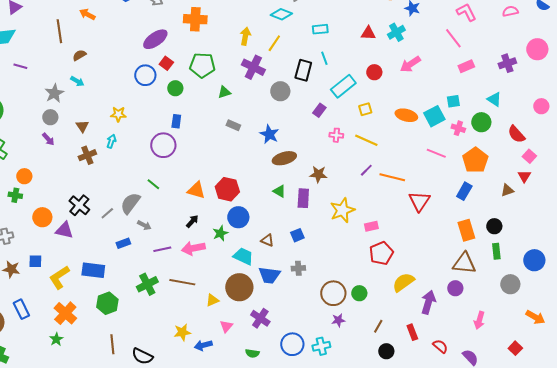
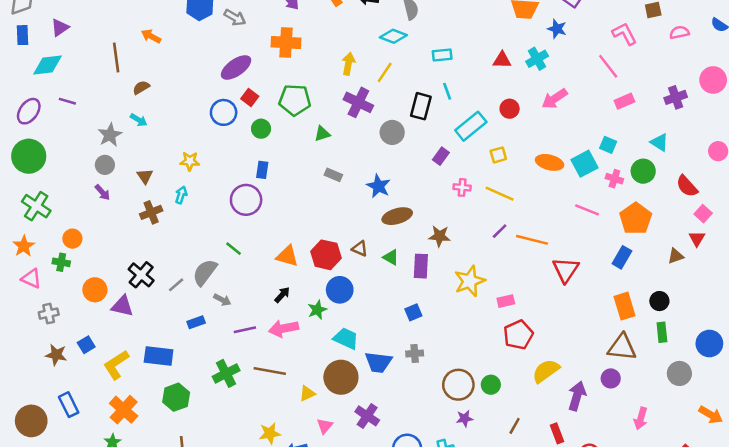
cyan square: (453, 101) -> (608, 145), turned 32
brown triangle: (267, 240) -> (360, 249), moved
blue square: (35, 261) -> (86, 345), turned -32

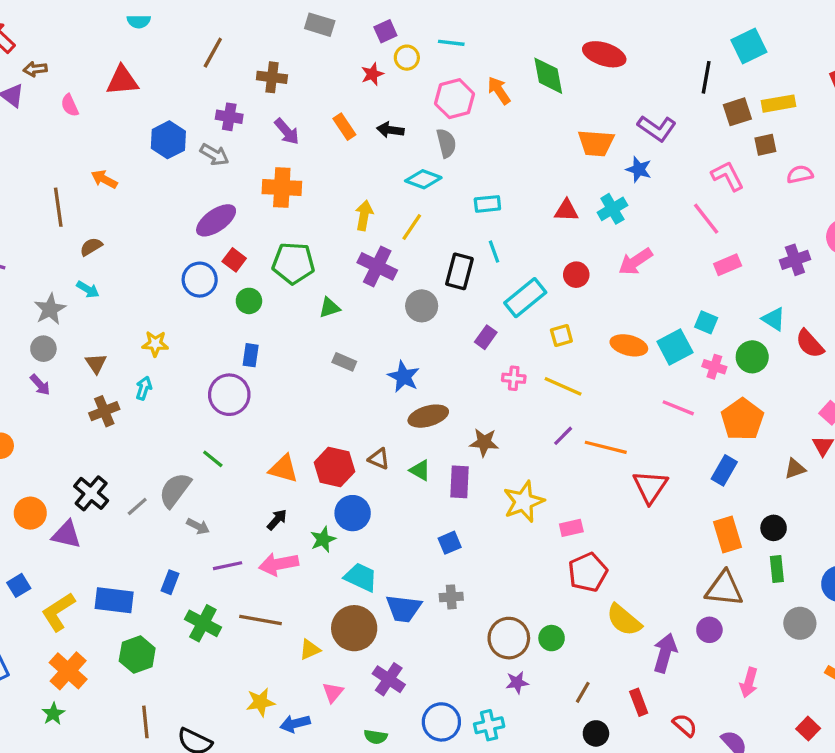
red semicircle: (687, 186) -> (810, 344), moved
blue rectangle: (196, 322) -> (170, 582), moved, turned -49
yellow semicircle: (546, 371) -> (624, 620), turned -104
green cross: (226, 373) -> (203, 623), turned -35

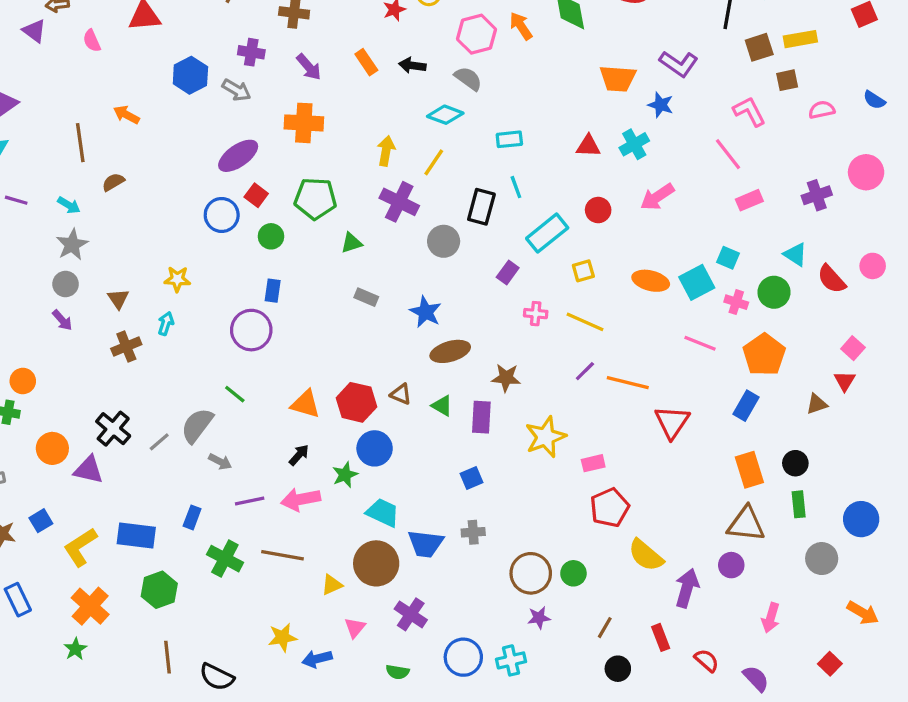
gray semicircle: (446, 143) -> (468, 79), turned -40
cyan arrow: (88, 289) -> (69, 205), moved

